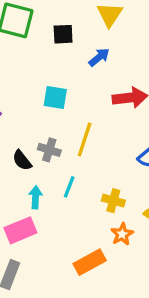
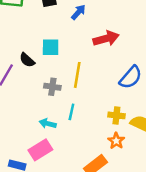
black semicircle: (22, 160) -> (27, 60), moved
cyan arrow: (36, 197) -> (48, 124), turned -70
yellow cross: (113, 201) -> (116, 115), moved

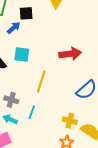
blue arrow: (78, 12) -> (14, 28), moved
gray cross: (52, 87) -> (11, 100), moved

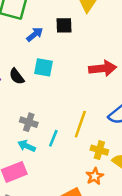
black square: (26, 13) -> (64, 25), moved
yellow line: (41, 81) -> (80, 124), moved

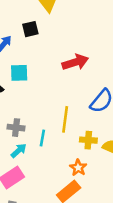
cyan arrow: (27, 146) -> (19, 151), turned 126
orange star: (95, 176) -> (78, 168), moved

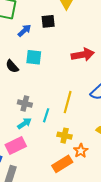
yellow cross: (88, 140) -> (65, 136), moved
orange star: (78, 168) -> (81, 151), moved

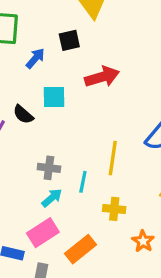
red arrow: (83, 55) -> (102, 77), moved
orange star: (81, 151) -> (143, 241), moved
orange rectangle: (62, 164) -> (80, 249), moved

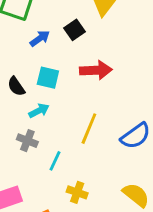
black square: (69, 40) -> (75, 30), turned -36
yellow line: (113, 158) -> (89, 129), moved
cyan arrow: (52, 198) -> (39, 111), moved

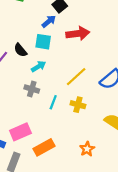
blue arrow: (40, 38) -> (49, 21), moved
yellow line: (89, 129) -> (76, 77), turned 30
yellow cross: (77, 192) -> (78, 105), moved

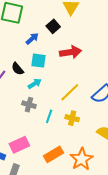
blue arrow: (49, 21) -> (32, 39), moved
orange rectangle: (44, 147) -> (53, 154), moved
orange star: (87, 149) -> (82, 159), size x1.6

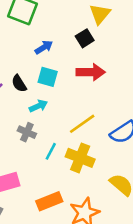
black square: (53, 26) -> (85, 38), moved
yellow cross: (72, 118) -> (80, 158), size x1.5

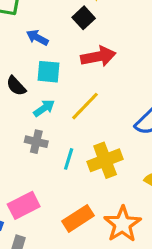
blue arrow: (44, 47) -> (37, 38), turned -108
yellow line: (82, 124) -> (85, 106), moved
yellow cross: (80, 158) -> (105, 160), turned -32

